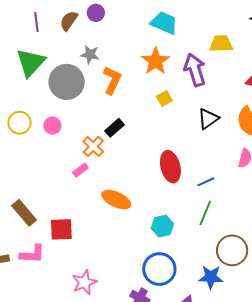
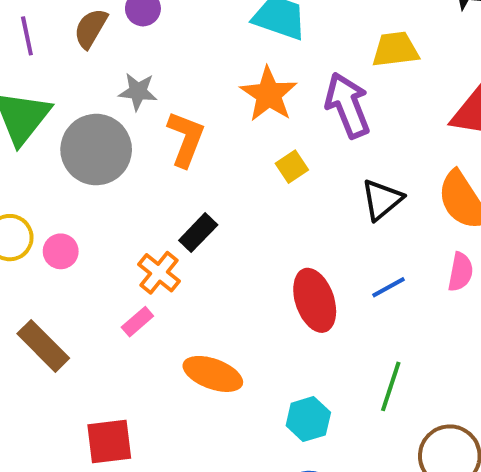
pink circle: (52, 126) -> (61, 251), moved
blue line: (206, 182) -> (389, 287), moved
brown rectangle: (24, 213) -> (43, 346), moved

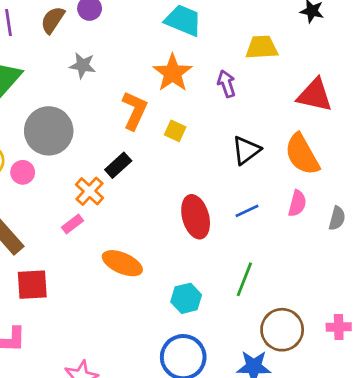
purple arrow: (348, 105) -> (226, 84), size x0.6
orange L-shape: (186, 139) -> (135, 110), moved
gray circle: (96, 150) -> (49, 131), moved
yellow square: (292, 167) -> (175, 131), moved, turned -35
red square: (109, 442) -> (32, 285), moved

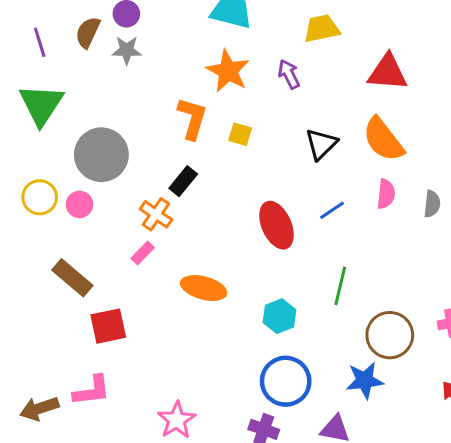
gray star: (83, 65) -> (127, 50), moved

